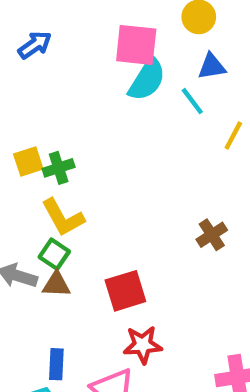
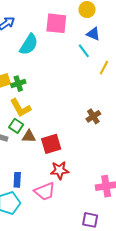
blue triangle: (212, 67) -> (93, 34), turned 32
cyan semicircle: (147, 79) -> (29, 44), moved
brown triangle: (56, 284) -> (29, 136), moved

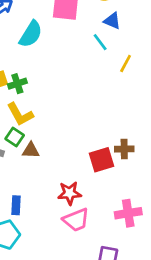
brown cross: (93, 116) -> (124, 149), moved, turned 32
red square: (51, 144) -> (102, 160), moved
pink trapezoid: (45, 191) -> (76, 220), moved

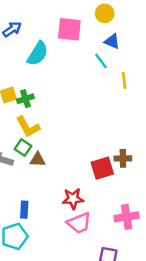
yellow line: (126, 64) -> (124, 80), turned -35

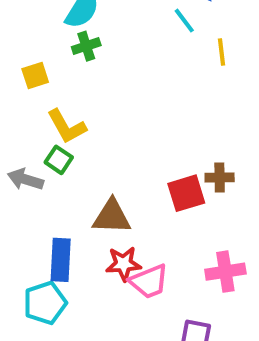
green cross: (25, 99) -> (86, 46), moved
brown triangle: (38, 160) -> (112, 217), moved, size x1.5
red star: (73, 199) -> (123, 264), moved
blue rectangle: (24, 210) -> (61, 260), size x1.5

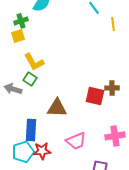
green cross: (86, 46) -> (21, 21), moved
red square: (186, 193) -> (95, 96), turned 30
red star: (123, 264) -> (42, 151), moved

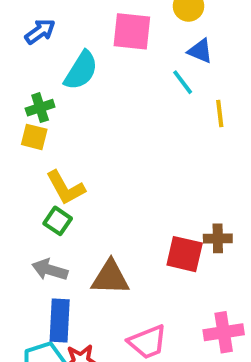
yellow square: (18, 36) -> (34, 137), turned 32
gray arrow: (13, 89) -> (50, 270), moved

